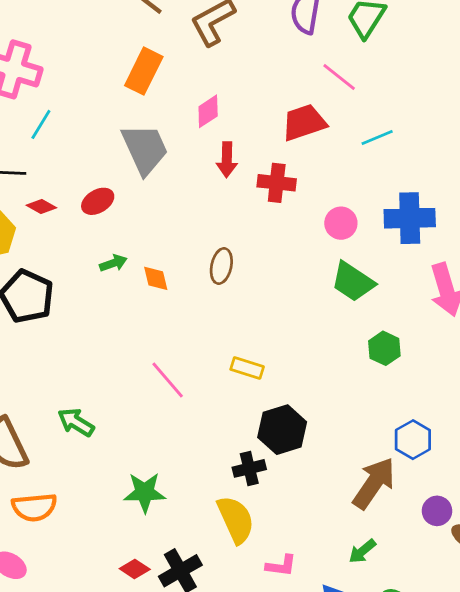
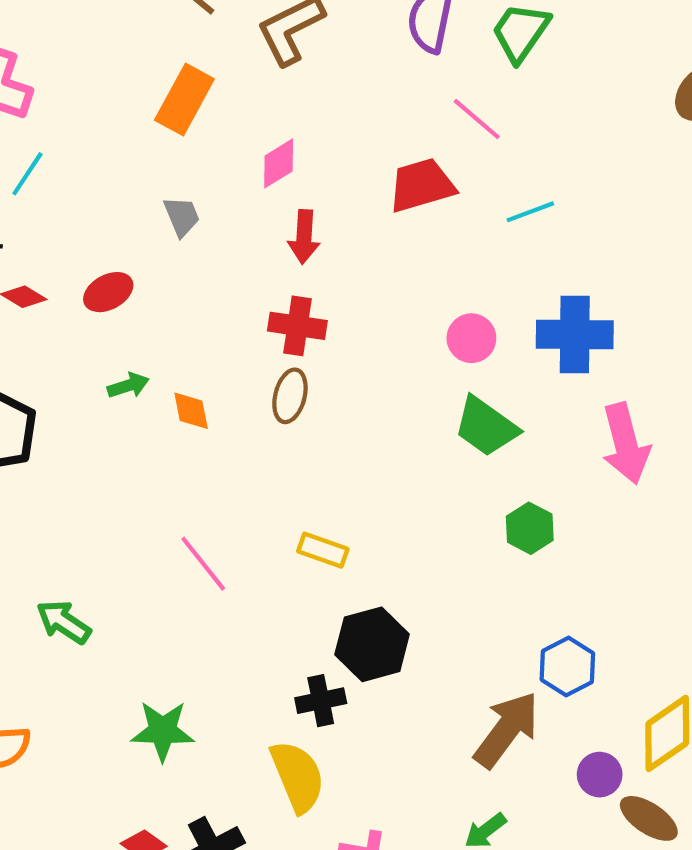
gray trapezoid: (145, 149) -> (182, 216), size x0.5
red cross: (277, 183) -> (297, 326), moved

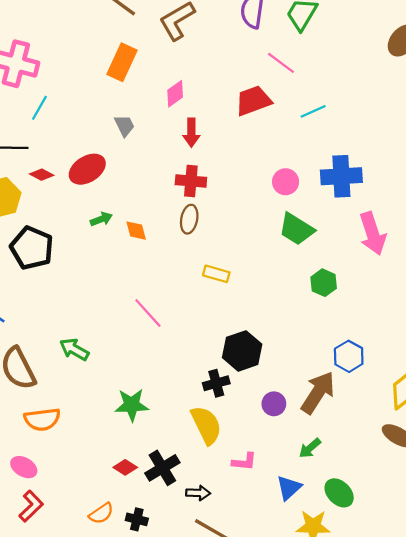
red ellipse: (108, 292) -> (87, 169), size x1.4
yellow rectangle: (323, 550) -> (216, 274), moved
purple circle: (600, 775) -> (274, 404), moved

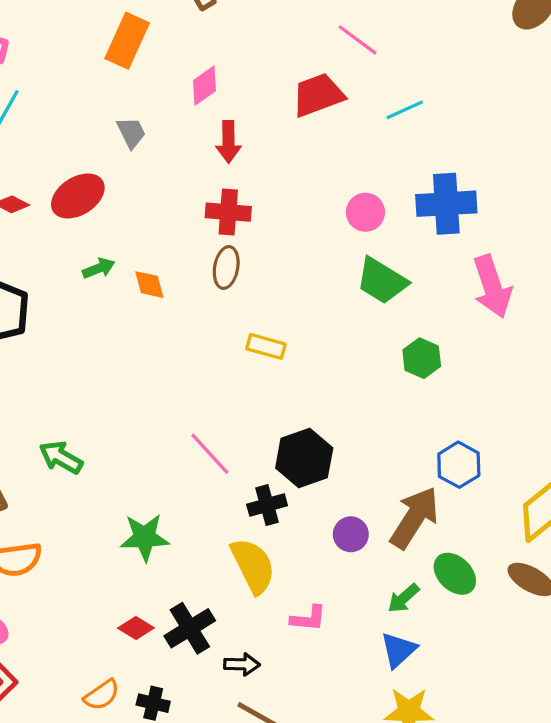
pink line: (148, 313) -> (210, 454), moved
blue triangle: (289, 488) -> (398, 650), moved
green ellipse: (339, 493) -> (455, 574), moved

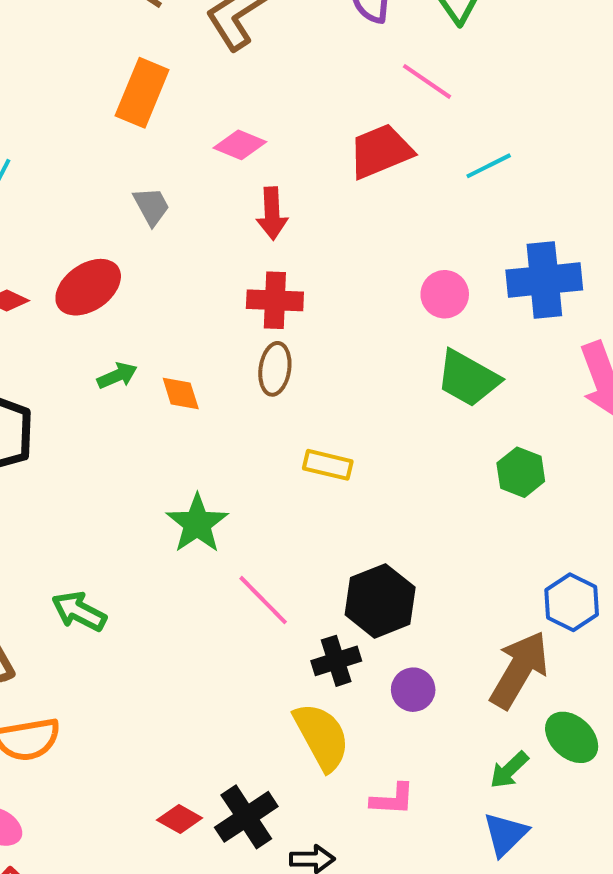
pink diamond: (204, 86) -> (240, 145), turned 60
purple circle: (351, 534) -> (413, 690), moved
green star: (145, 537) -> (197, 524), moved, turned -30

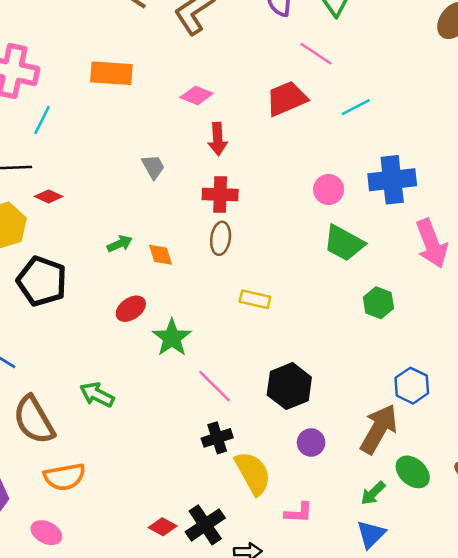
orange rectangle: (142, 93) -> (111, 73), moved, turned 72
gray trapezoid: (151, 206) -> (153, 167), moved
red ellipse: (88, 287) -> (131, 309), moved, size x0.7
black cross: (336, 661) -> (217, 438), moved

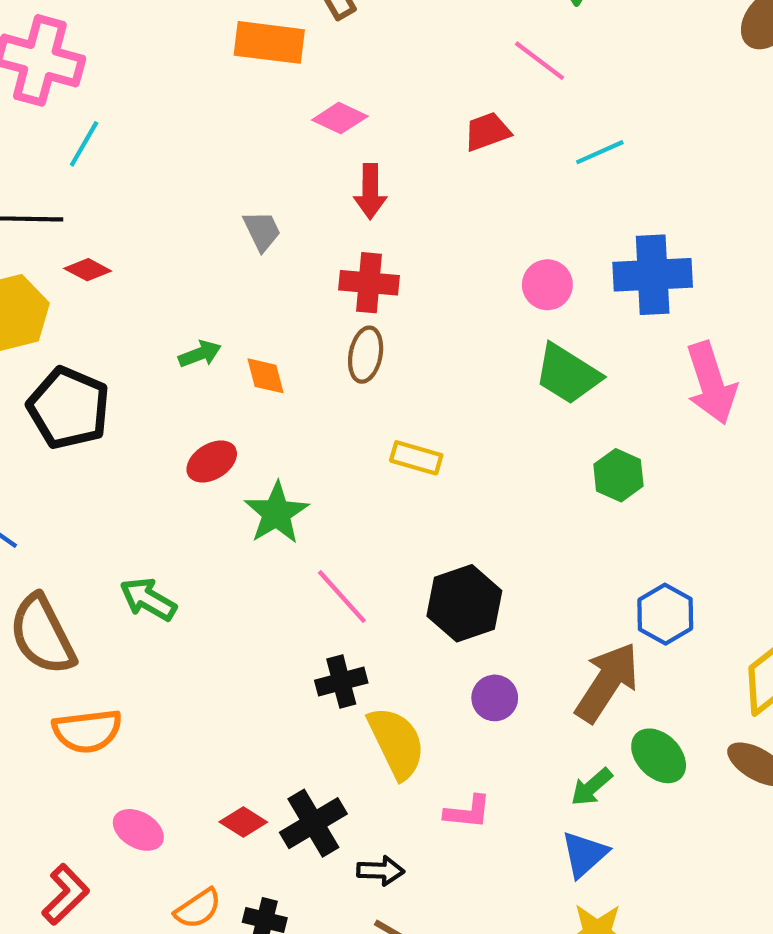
orange rectangle: (111, 73) -> (269, 42), moved
red trapezoid: (287, 99) -> (487, 132), size x0.7
pink ellipse: (46, 533) -> (138, 830), moved

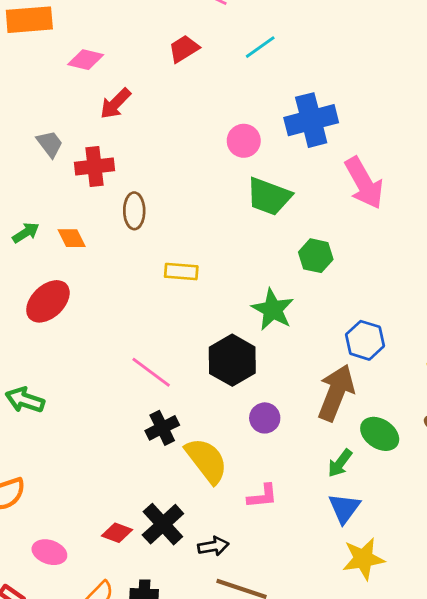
red arrow: (370, 191) -> (115, 104), turned 56
red cross: (369, 283) -> (95, 166), moved
red ellipse: (212, 461) -> (48, 301), size x1.4
green star: (276, 513) -> (273, 309), moved

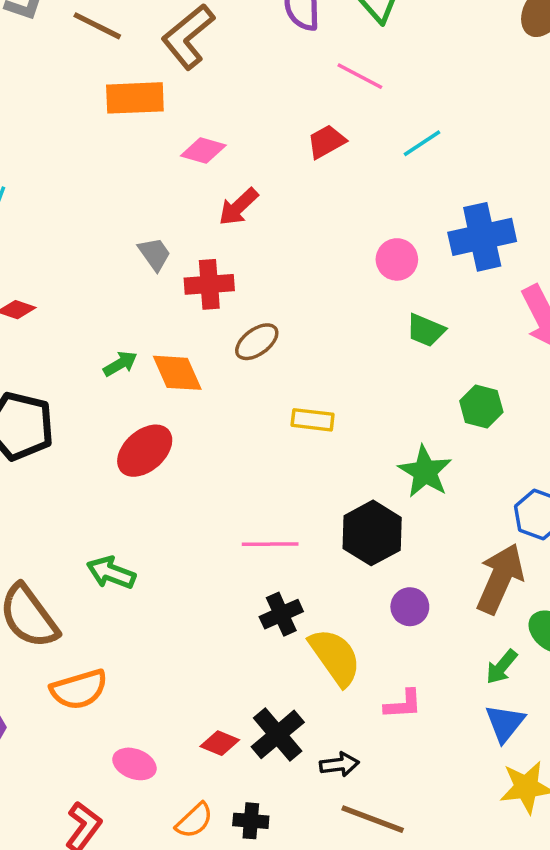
green trapezoid: (269, 196) -> (426, 330), size x0.7
brown ellipse: (134, 211) -> (257, 342), turned 52
orange diamond: (72, 238) -> (177, 373), size x1.4
pink line: (151, 372) -> (270, 544), turned -39

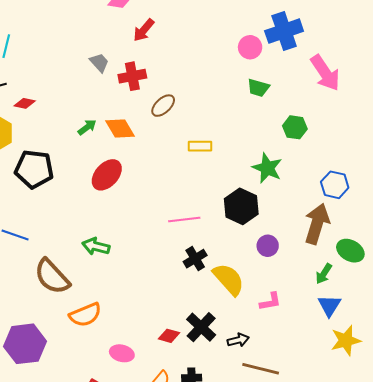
pink circle: (397, 259) -> (250, 47), moved

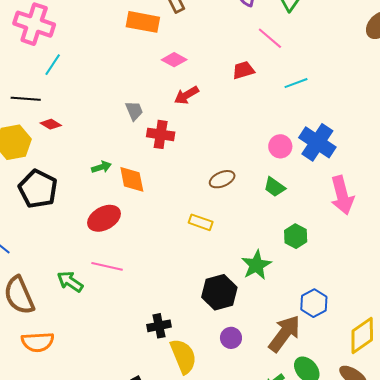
blue cross: (284, 31) -> (317, 142), turned 33
brown ellipse: (163, 106) -> (222, 179), moved
pink line: (184, 220) -> (107, 266), moved

